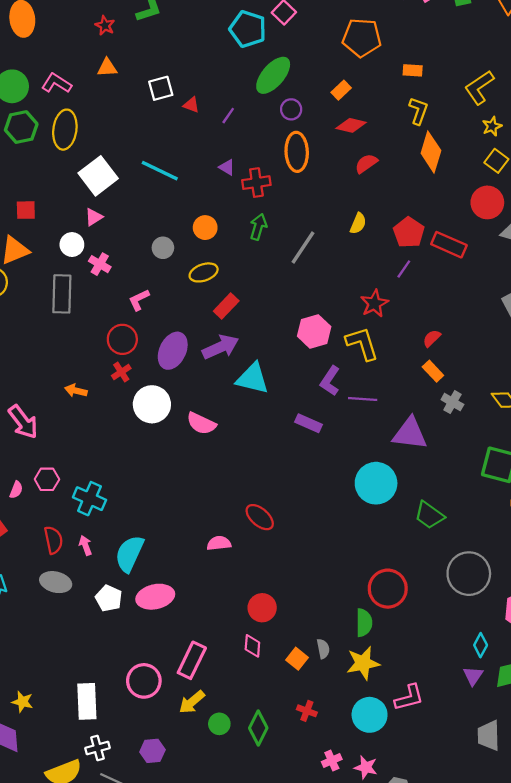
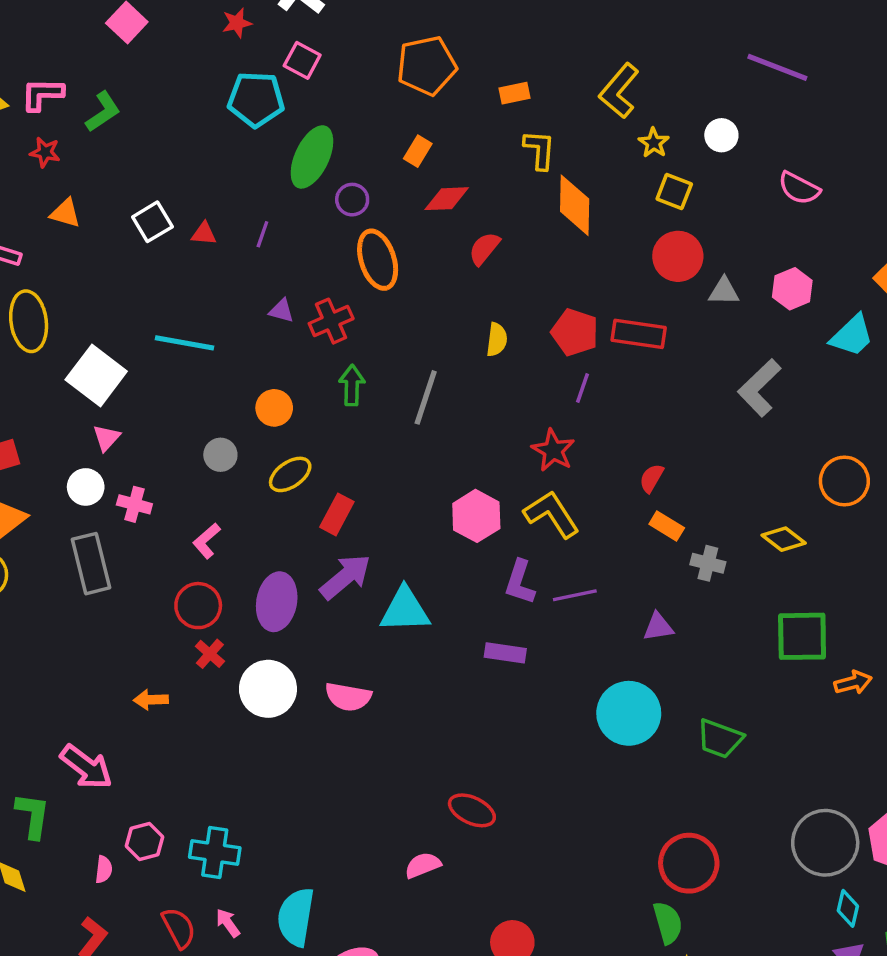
orange triangle: (107, 68) -> (65, 213), turned 35
purple triangle: (410, 434) -> (658, 627), size x0.6
gray circle: (469, 574) -> (825, 843), moved

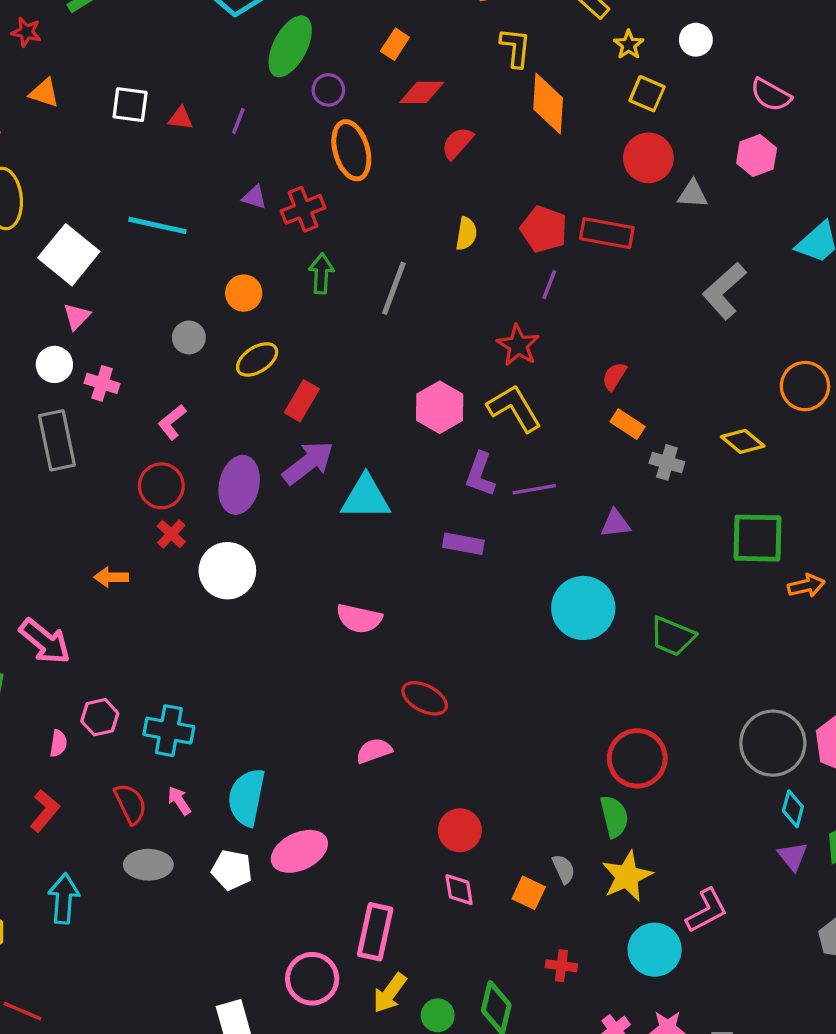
white square: (152, 222) -> (130, 105), turned 36
pink hexagon: (792, 289) -> (757, 156), moved
pink semicircle: (348, 697) -> (359, 618), moved

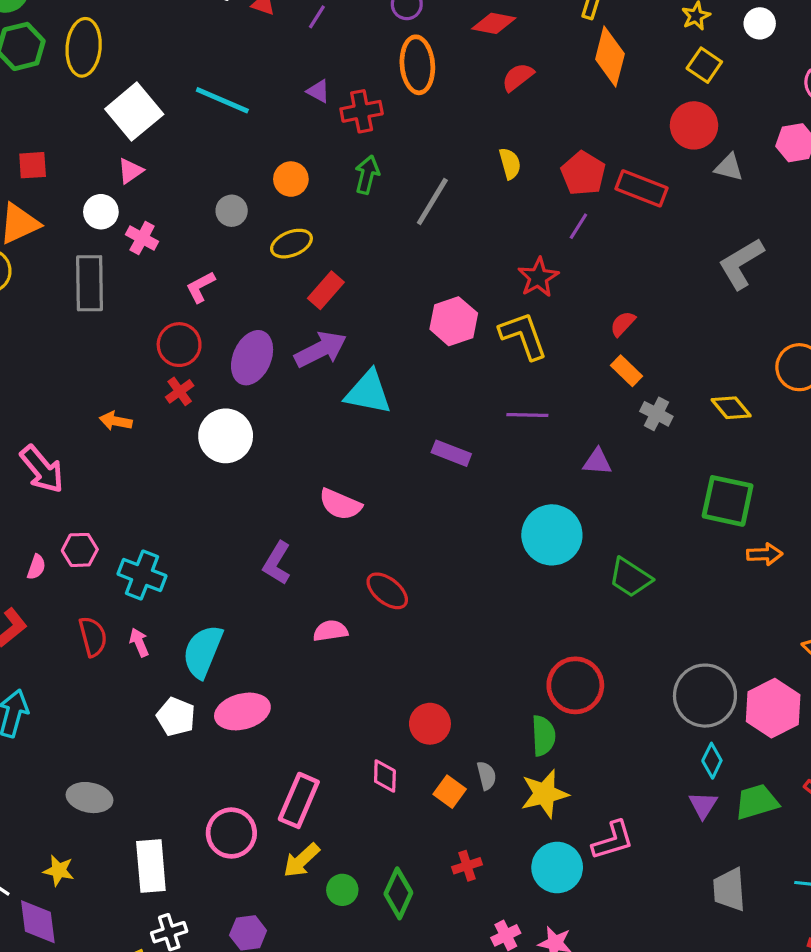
yellow semicircle: (466, 234) -> (510, 163), turned -36
purple L-shape: (480, 474) -> (277, 563), moved
red circle: (460, 830) -> (430, 724), moved
gray ellipse: (148, 865) -> (90, 798), moved
red cross: (561, 966) -> (467, 866), turned -36

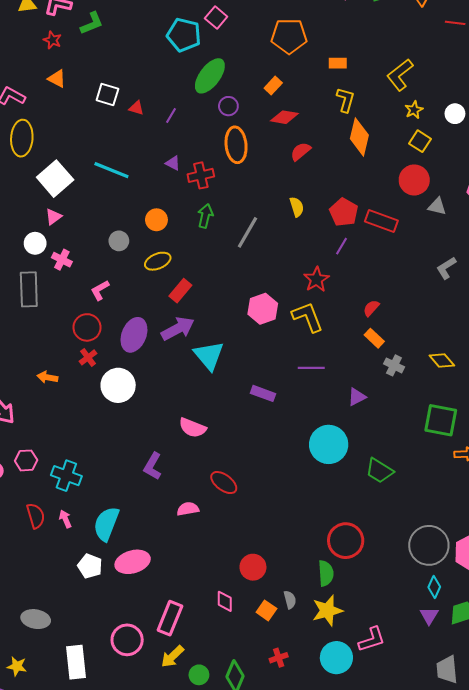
gray L-shape: (741, 264) -> (446, 268), size x0.7
cyan triangle: (368, 392) -> (209, 356), turned 40
purple triangle: (597, 462) -> (357, 397), turned -30

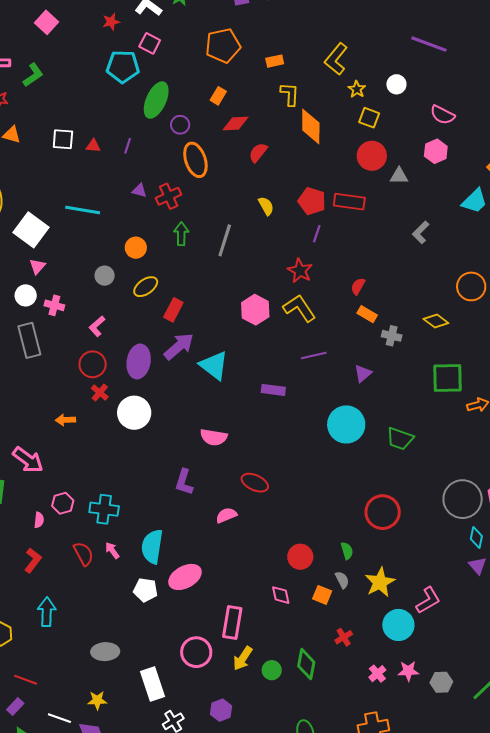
green semicircle: (326, 573) -> (347, 551), moved, size x0.7

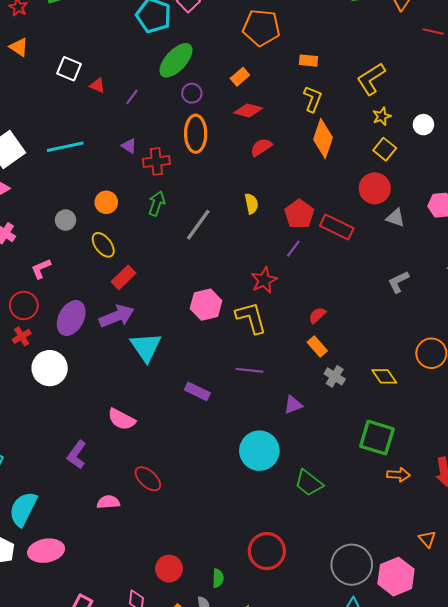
cyan line: (83, 210) -> (65, 147), turned -40
yellow ellipse: (146, 287) -> (103, 245), turned 70

